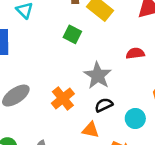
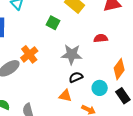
gray star: (98, 75) -> (72, 55), turned -30
orange cross: (63, 98) -> (29, 54), moved

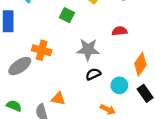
orange cross: (29, 54) -> (42, 50), turned -36
orange triangle: (65, 96) -> (58, 99), moved

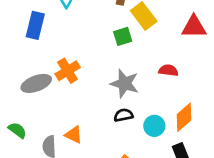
green square: (67, 15) -> (123, 36), moved, turned 32
orange cross: (42, 50) -> (68, 71), turned 30
cyan circle: (119, 85) -> (154, 126), moved

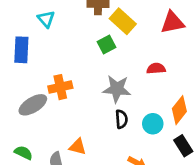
orange cross: (68, 71) -> (60, 87), turned 30
black semicircle: (123, 115) -> (121, 119), turned 108

